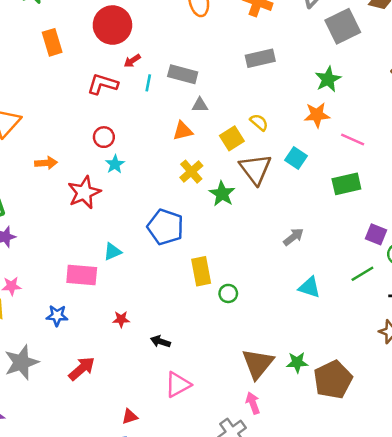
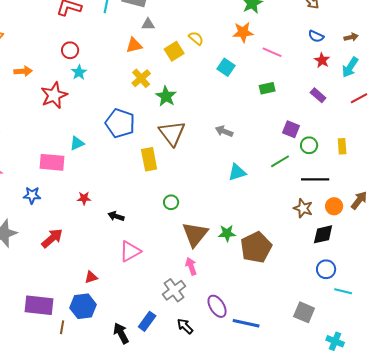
brown triangle: (255, 169) -> (172, 133), moved
green rectangle: (346, 184) -> (267, 88), size x0.7
gray arrow: (293, 237) -> (224, 131), turned -120
cyan triangle: (309, 287) -> (237, 172), turned -36
green circle: (228, 293) -> (171, 202), moved

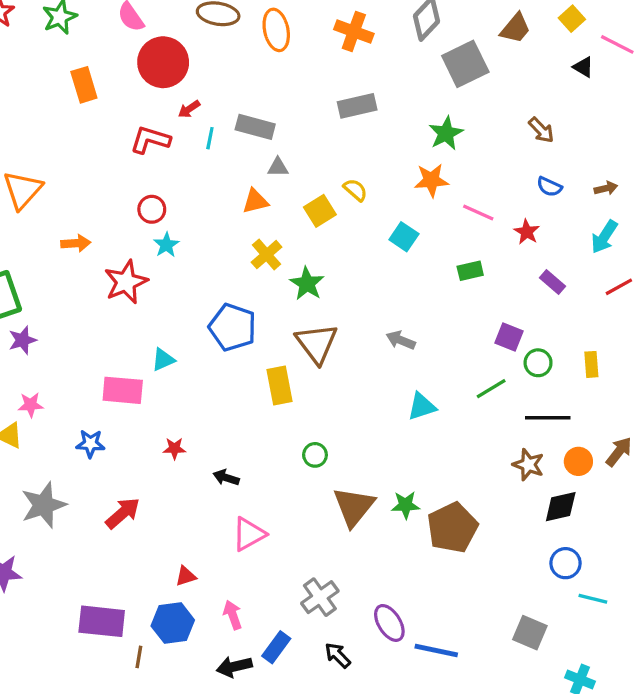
red star: (322, 60) -> (527, 232), moved
pink arrow: (191, 266) -> (233, 615), moved
black arrow: (121, 333) -> (234, 667), turned -75

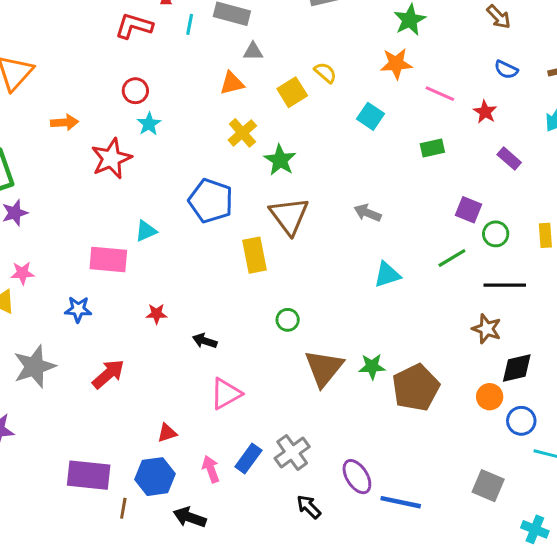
orange circle: (578, 461) -> (490, 397), moved
blue rectangle: (276, 647) -> (248, 458), moved
black arrow: (234, 667) -> (190, 517), moved, turned 32

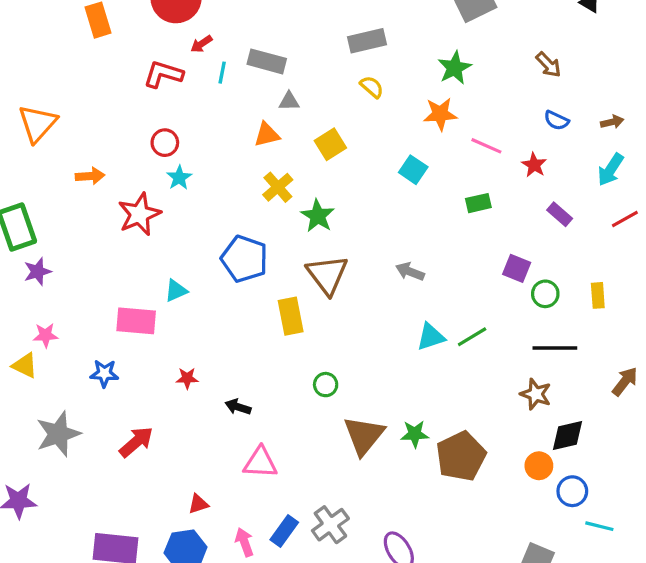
yellow semicircle: (325, 73) -> (372, 87), moved
green line: (452, 258) -> (472, 337), moved
pink triangle: (226, 394) -> (260, 463), turned 32

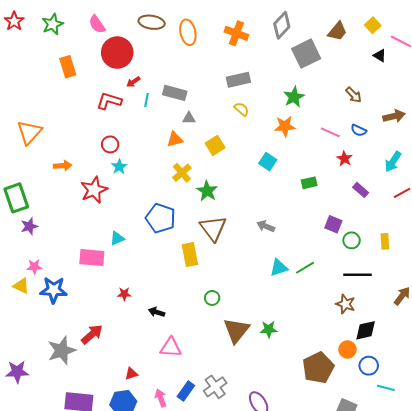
brown arrow: (612, 122) -> (394, 116), moved, size x1.5
pink line: (486, 146) -> (330, 132), moved
blue star: (104, 373) -> (54, 290), moved, size x1.5
gray star: (58, 434) -> (62, 350), moved
brown pentagon: (461, 456) -> (318, 368), moved

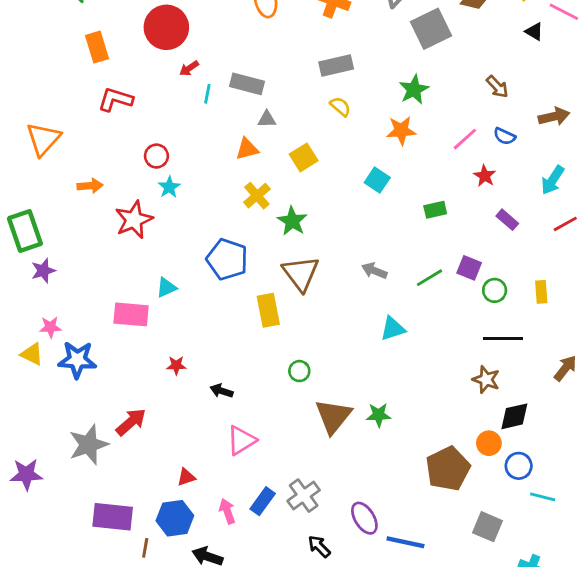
red L-shape: (109, 101) -> (115, 99), moved
pink line: (330, 132) -> (465, 139), turned -66
green line: (305, 268) -> (429, 278), moved
pink triangle: (171, 347) -> (241, 440), turned -35

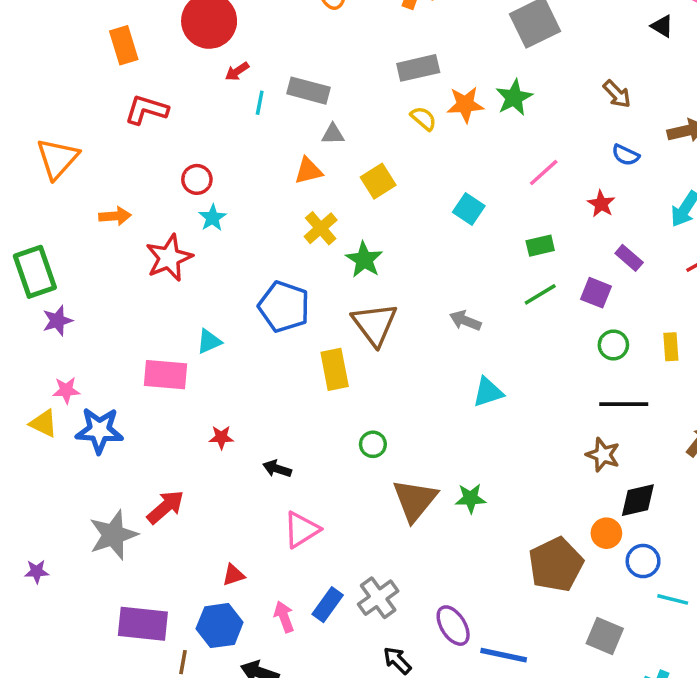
orange star: (401, 131) -> (465, 104), moved
pink line: (465, 139) -> (544, 172), moved
purple square: (469, 268) -> (596, 293), moved
green line: (429, 278) -> (540, 294), moved
purple star: (26, 474) -> (37, 572), size x0.6

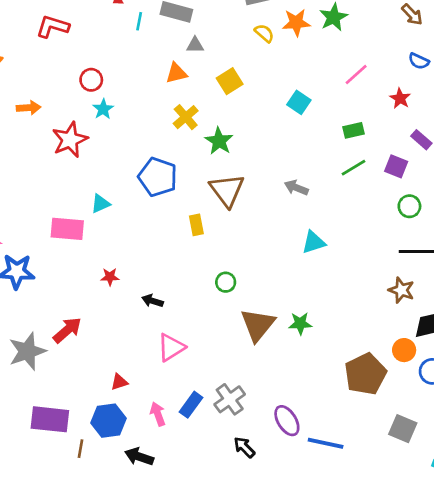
yellow rectangle: (335, 369) -> (196, 225), size x0.7

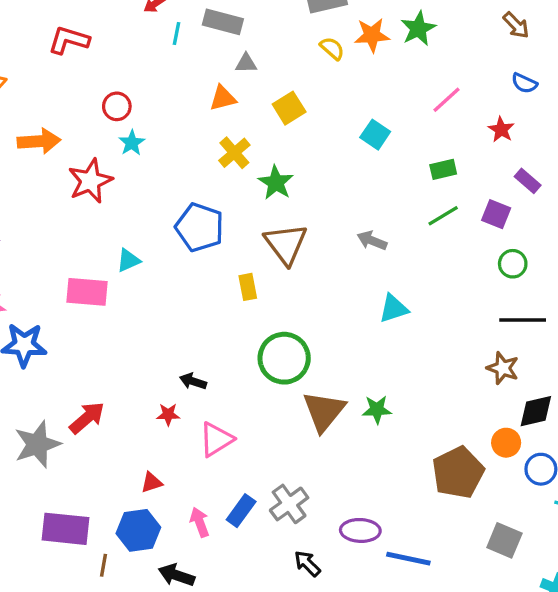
orange arrow: (29, 108) -> (39, 141), size x1.4
red star: (110, 277) -> (168, 414), moved
green circle: (226, 282) -> (284, 358), size x2.0
purple ellipse: (287, 421) -> (360, 530), turned -56

